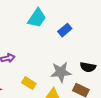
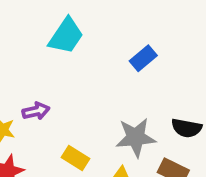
cyan trapezoid: (37, 18) -> (66, 36), moved

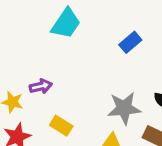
yellow rectangle: (75, 158) -> (61, 126), moved

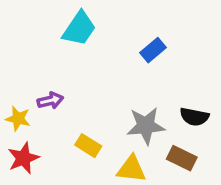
yellow rectangle: (61, 126) -> (88, 146), moved

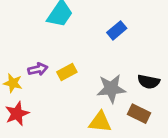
yellow rectangle: (88, 146) -> (67, 72), moved, turned -60

